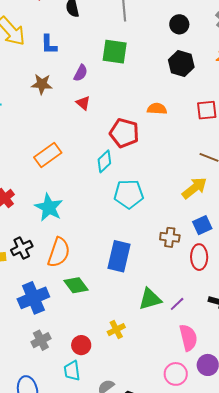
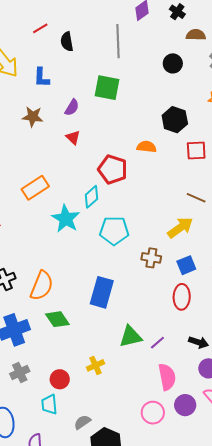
black hexagon: (181, 63) -> (175, 120), moved
cyan star: (49, 207) -> (66, 219), moved
brown cross: (170, 237) -> (151, 258), moved

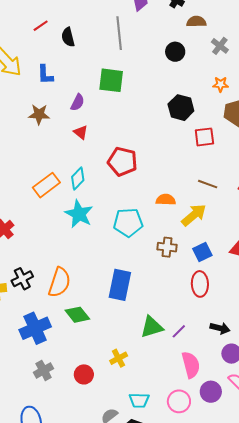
orange semicircle: (146, 147) -> (166, 200), moved
cyan diamond: (92, 197) -> (78, 179), moved
cyan trapezoid: (49, 405) -> (139, 400), moved, turned -80

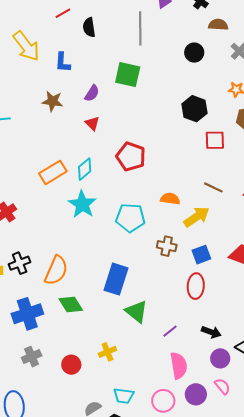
green triangle: (152, 327) -> (136, 312), moved, turned 50

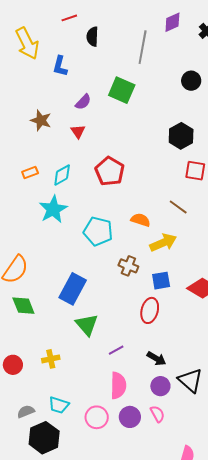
brown star: (52, 101) -> (41, 120), moved
orange rectangle: (53, 172) -> (30, 173), size x0.6
brown line: (213, 187) -> (178, 207), moved

